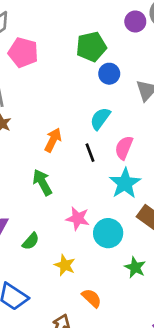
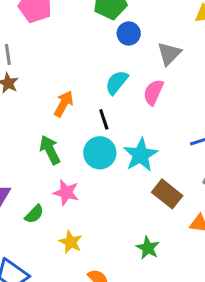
pink semicircle: (124, 148) -> (153, 92), moved
pink star: (78, 218) -> (66, 193), moved
cyan circle: (108, 233) -> (100, 153), moved

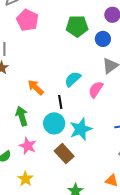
blue circle: (129, 33) -> (103, 39), moved
orange arrow: (64, 104) -> (36, 87), turned -84
brown rectangle: (167, 194) -> (64, 154), moved

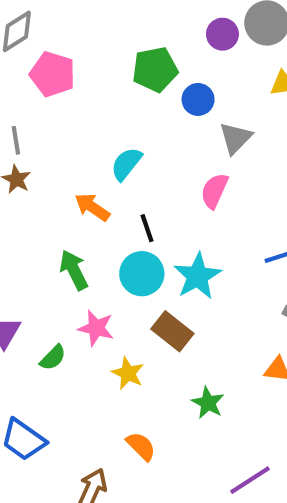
blue circle: (103, 39) -> (198, 99), moved
cyan semicircle: (73, 79) -> (126, 164), moved
yellow star: (25, 179) -> (128, 373), moved

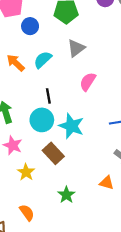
blue circle: (198, 99) -> (30, 26), moved
gray triangle: (236, 138) -> (76, 48), moved
orange arrow: (92, 207) -> (16, 63), moved
cyan star: (197, 276) -> (71, 126), turned -30

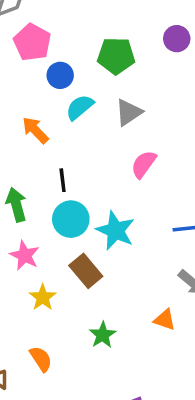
cyan semicircle: (43, 60) -> (80, 107), moved
black line: (48, 96) -> (63, 180), moved

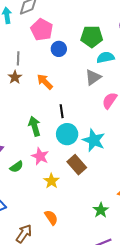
cyan semicircle: (80, 107) -> (106, 57), moved, turned 30
gray triangle: (129, 112) -> (93, 77), moved
green star: (103, 335) -> (101, 210), moved

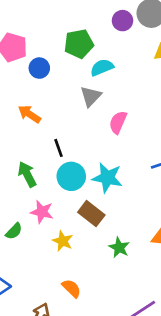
green star: (101, 210) -> (119, 248), moved

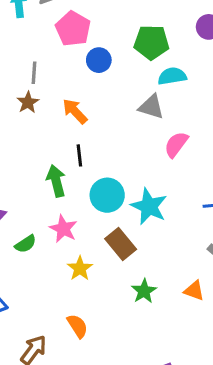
gray triangle: (91, 96) -> (151, 107), turned 50
black line: (59, 148) -> (79, 155), moved

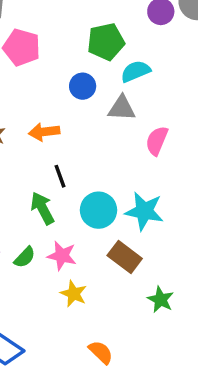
blue circle: (99, 60) -> (83, 86), moved
orange arrow: (75, 111) -> (44, 132), turned -40
green semicircle: (26, 244) -> (25, 257), moved
yellow star: (80, 268) -> (74, 294), moved

